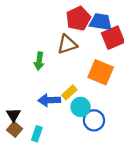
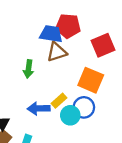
red pentagon: (78, 19) -> (68, 26), turned 30
blue trapezoid: (101, 22) -> (51, 34), moved
blue circle: (94, 120) -> (84, 107), moved

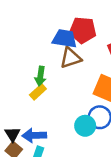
yellow rectangle: (59, 101) -> (38, 92), moved
blue arrow: (39, 109) -> (34, 135), moved

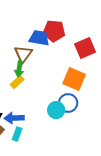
brown triangle: (71, 58) -> (23, 54), moved, turned -36

